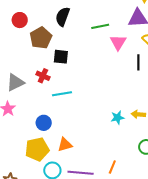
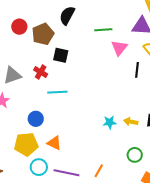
red circle: (20, 20) -> (19, 27), moved
orange triangle: (65, 145) -> (54, 143), turned 35

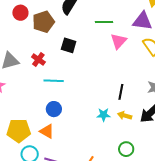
black square: (61, 55) -> (69, 45), moved
black line: (137, 70) -> (121, 92), moved
blue circle: (36, 119) -> (54, 109), moved

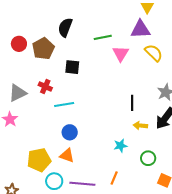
cyan star: (104, 115) -> (120, 146), moved

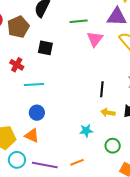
orange line: (114, 178) -> (77, 162), turned 40

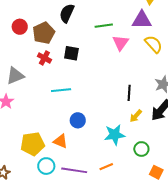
red cross: (17, 65) -> (44, 58), moved
blue circle: (37, 113) -> (78, 120), moved
yellow arrow: (108, 113) -> (136, 116), turned -56
cyan star: (86, 131) -> (115, 135), size x1.5

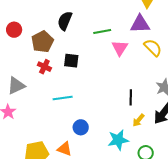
red circle: (20, 27) -> (14, 30), moved

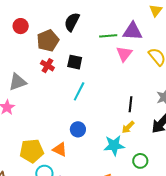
purple triangle: (140, 24) -> (132, 31), moved
cyan line: (63, 98) -> (79, 91), moved, turned -60
yellow arrow: (138, 120) -> (128, 127), moved

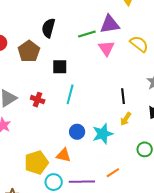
red cross: (47, 66) -> (38, 100), moved
cyan star: (114, 145) -> (103, 134), moved

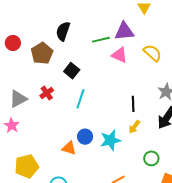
pink triangle: (106, 48) -> (119, 55), turned -36
black square: (60, 67) -> (72, 71), turned 35
red cross: (38, 100) -> (47, 93), moved, turned 32
orange triangle: (64, 155) -> (69, 148), moved
yellow pentagon: (36, 163) -> (27, 166), moved

